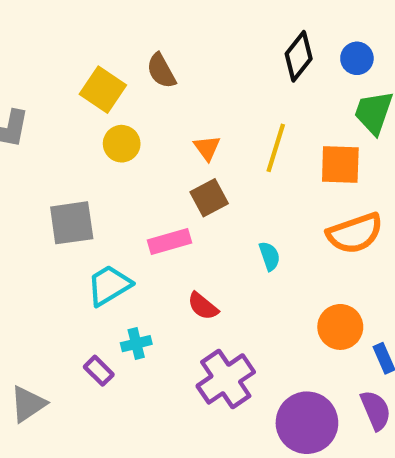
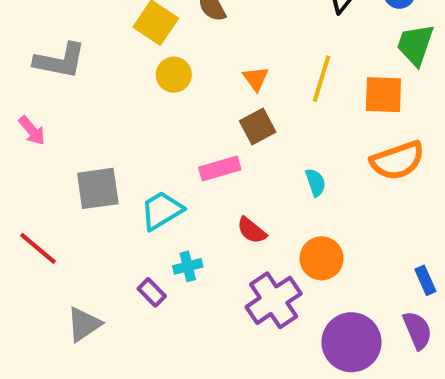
gray square: (72, 223) -> (98, 188), moved
orange circle: (340, 327) -> (322, 258), moved

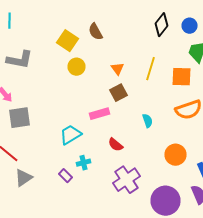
gray square: (98, 188) -> (20, 118), moved
orange circle: (322, 258) -> (176, 155), moved
gray triangle: (84, 324) -> (24, 178), moved

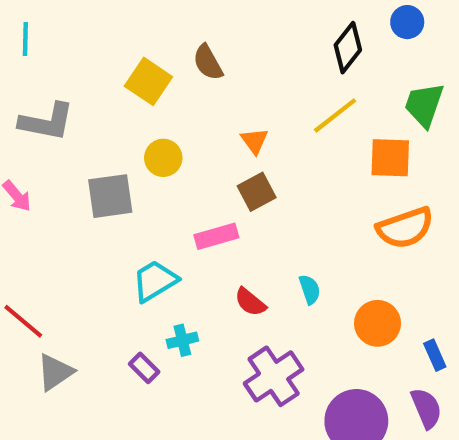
blue circle: (190, 26) -> (407, 22), moved
yellow circle: (76, 67) -> (163, 158), moved
yellow line: (150, 69) -> (335, 115), moved, turned 35
gray square: (20, 118) -> (110, 196), moved
cyan semicircle: (148, 121) -> (310, 289), moved

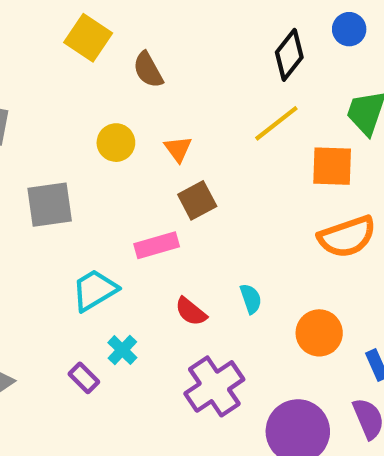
yellow square: (148, 81) -> (88, 38), moved
orange triangle: (254, 141) -> (178, 149), moved
yellow circle: (163, 158) -> (116, 143), moved
cyan cross: (182, 340) -> (122, 350), turned -32

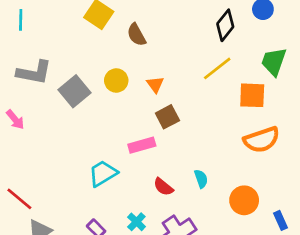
gray square: (50, 205) -> (75, 91), moved, turned -32
cyan cross: (122, 350) -> (136, 222), moved

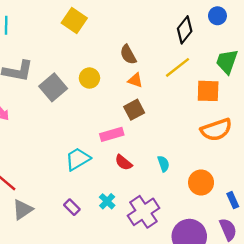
brown semicircle: (136, 35) -> (128, 55), moved
orange triangle: (155, 85) -> (135, 80), moved, turned -35
red semicircle: (163, 187) -> (124, 163), moved

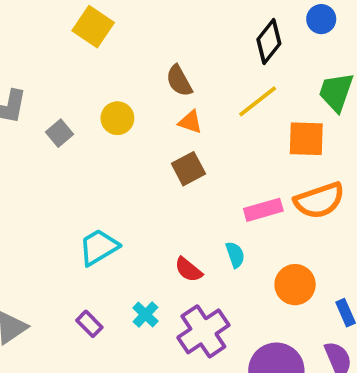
gray square: (53, 87) -> (59, 133), size x0.6
pink rectangle: (112, 134) -> (263, 210), moved
red semicircle: (124, 163) -> (188, 270), moved

